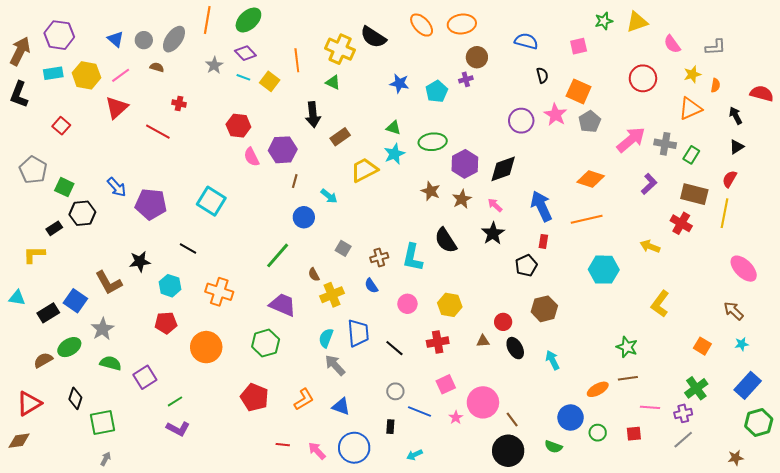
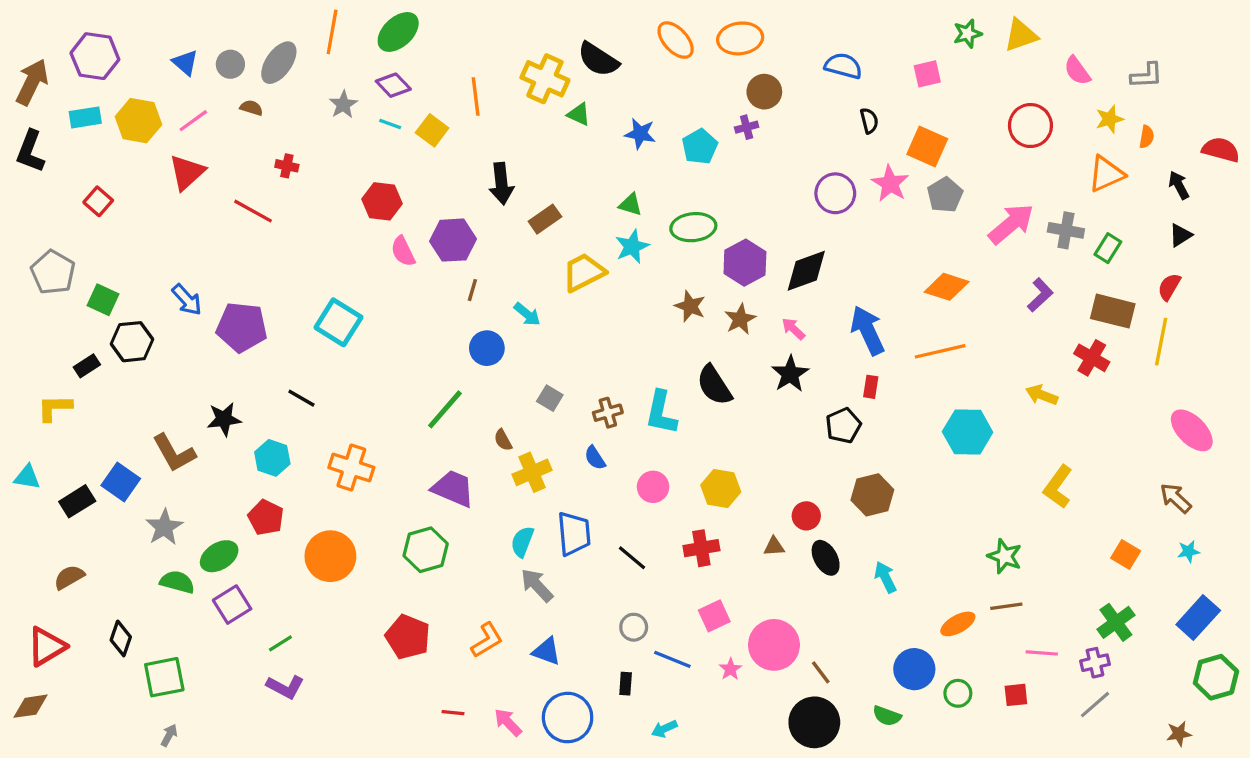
green triangle: (333, 82) -> (579, 114), moved
red pentagon: (166, 323) -> (266, 517), turned 30
green ellipse: (69, 347) -> (219, 556), moved

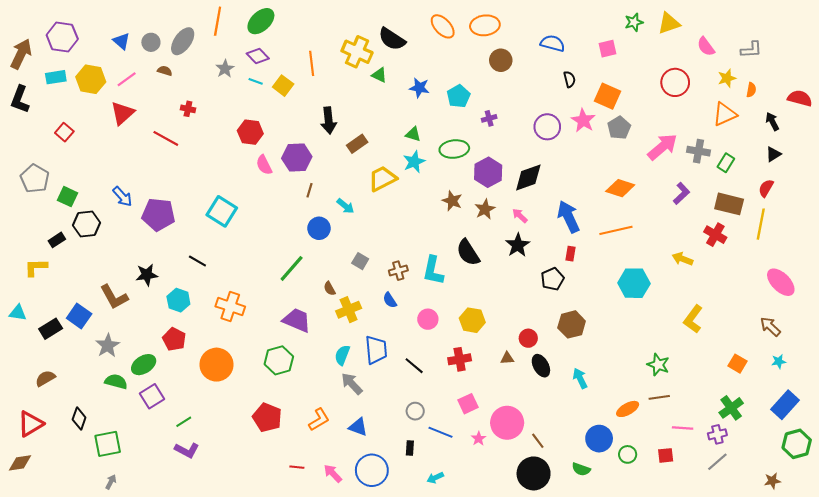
purple cross: (747, 127) -> (489, 118), moved

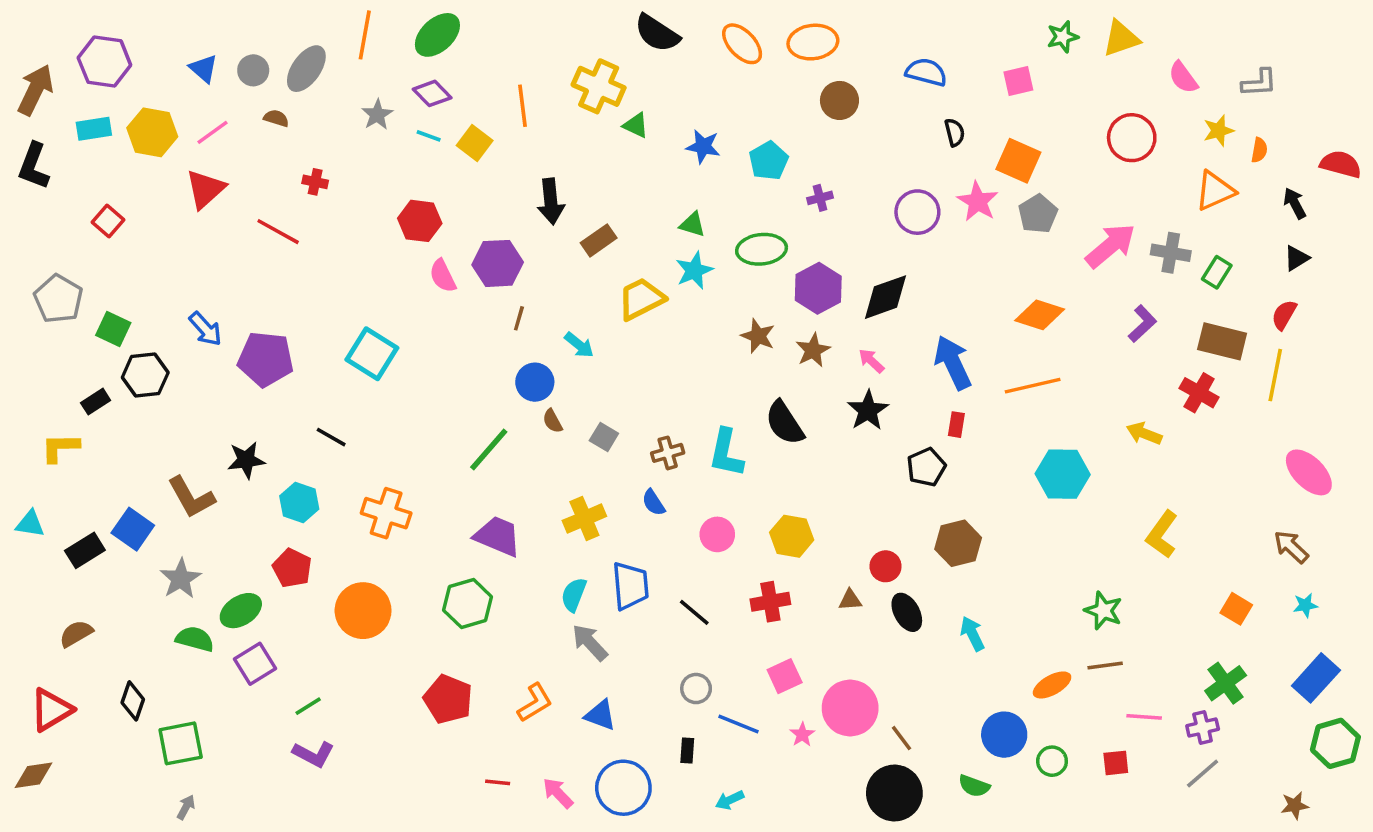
black semicircle: (392, 39) -> (657, 33), moved
brown semicircle: (330, 289) -> (553, 421), moved

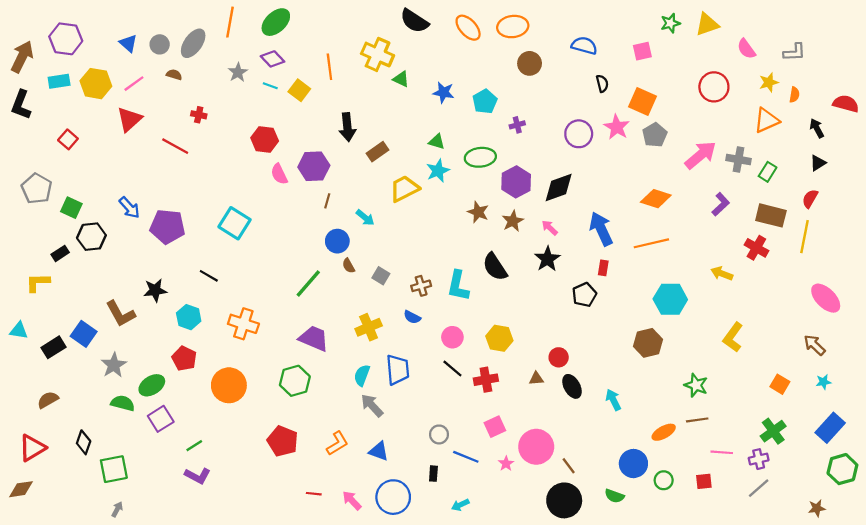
blue semicircle: (654, 503) -> (412, 317), turned -30
brown hexagon: (958, 543) -> (648, 343), moved
black line: (694, 612) -> (452, 369), moved

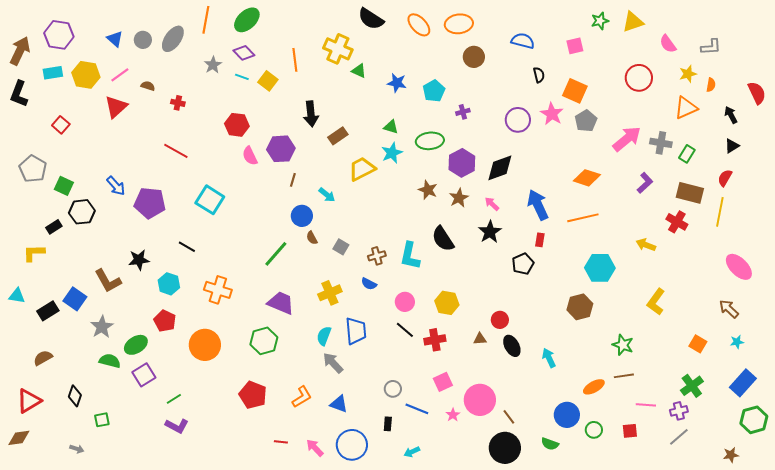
brown semicircle: (174, 75) -> (148, 86), moved
red semicircle: (846, 104) -> (757, 93), turned 50
red line: (175, 146) -> (176, 151), moved
green square: (114, 469) -> (102, 420), size x0.6
gray arrow: (117, 509) -> (77, 449), moved, turned 80

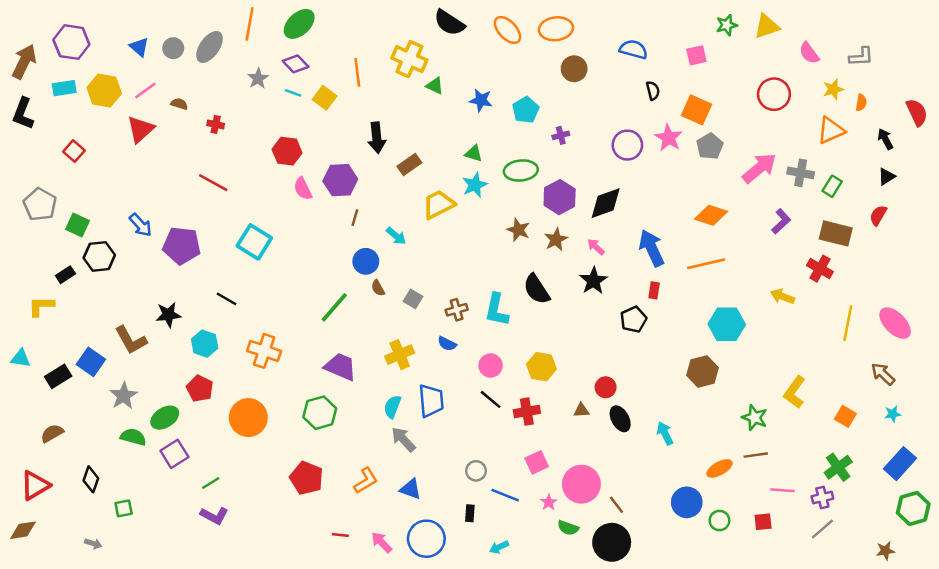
yellow line: (720, 212) -> (848, 323), moved
yellow L-shape: (656, 302) -> (795, 392), moved
green semicircle: (550, 444) -> (568, 528), moved

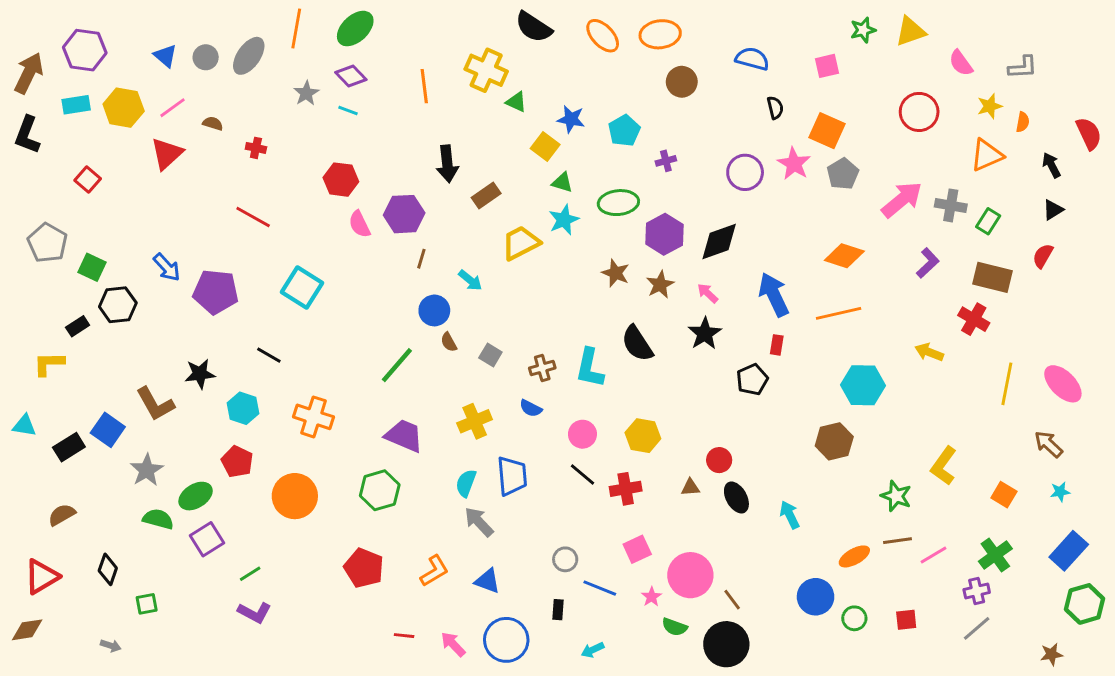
yellow square: (325, 98) -> (545, 146), moved
pink line: (782, 490) -> (933, 555), moved, turned -35

